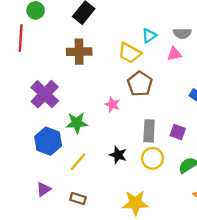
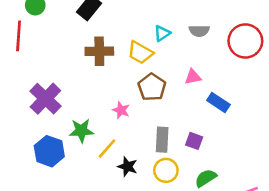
brown cross: (79, 52) -> (99, 51), moved
pink triangle: (174, 54) -> (193, 77), moved
yellow line: (78, 162) -> (107, 149), moved

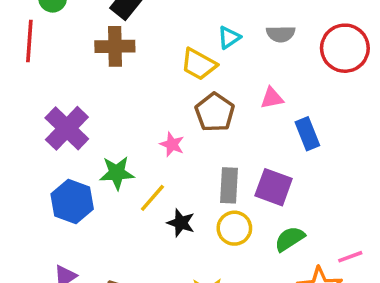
brown cross: (99, 51) -> (115, 46), moved
blue rectangle: (218, 102) -> (307, 134), turned 35
purple square: (194, 141) -> (274, 187), size x1.5

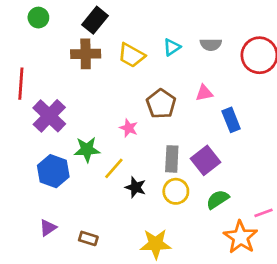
red line: (29, 41) -> (21, 84), moved
yellow trapezoid: (199, 64) -> (131, 55), moved
purple square: (274, 187) -> (206, 160), turned 32

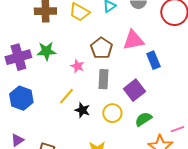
pink triangle: (204, 93) -> (133, 40), size x1.6
purple cross: (49, 116) -> (18, 57), turned 30
green star: (87, 150) -> (46, 51), moved
gray rectangle: (172, 159) -> (103, 79), moved

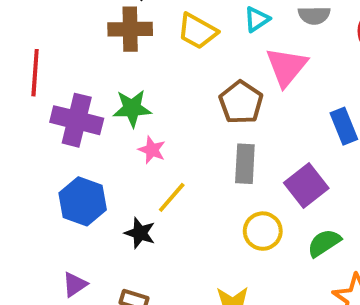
pink triangle: (133, 40) -> (286, 67), moved, turned -40
purple cross: (18, 57) -> (77, 120), turned 30
pink star: (77, 66) -> (152, 150), moved
black star: (82, 110) -> (140, 233), moved

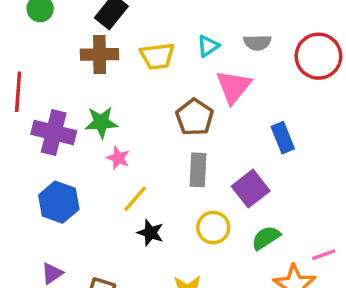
yellow trapezoid: (197, 31) -> (157, 56), turned -36
black star: (140, 233) -> (150, 233), moved

